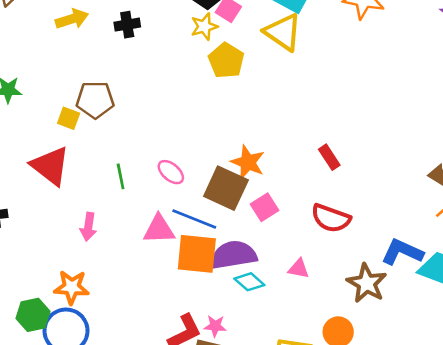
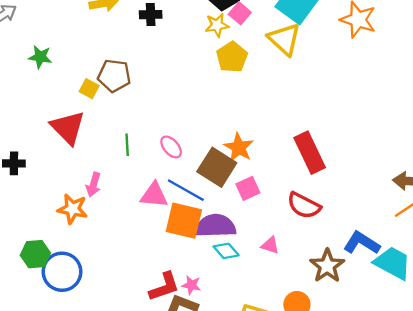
red rectangle: (329, 157) -> (310, 153), size x1.8
orange star: (72, 287) -> (73, 209), moved

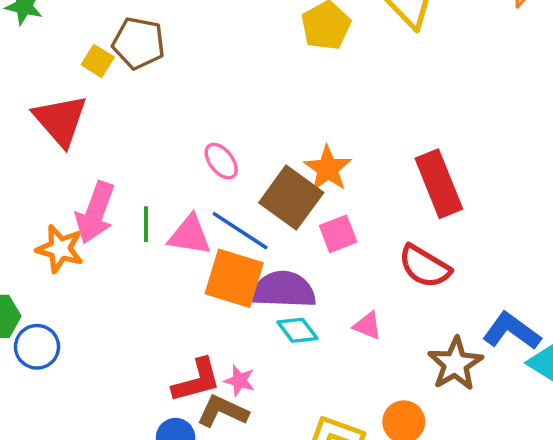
green line: (127, 145) -> (146, 224), moved
pink arrow: (93, 185) -> (95, 213), size x1.6
blue circle: (62, 272) -> (37, 347), size x0.7

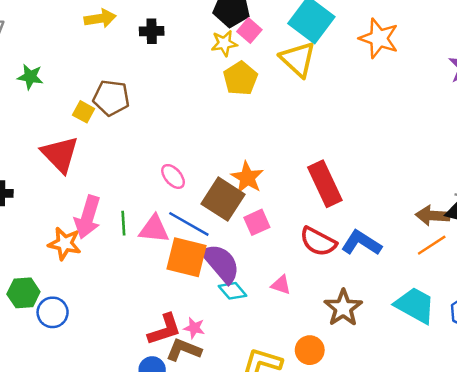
purple semicircle: (283, 290) -> (221, 263), turned 51
blue L-shape: (512, 331) -> (361, 243), moved

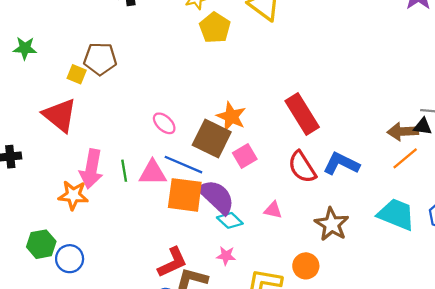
red semicircle: (318, 242) -> (302, 167), turned 36
pink star: (194, 328) -> (226, 256), moved

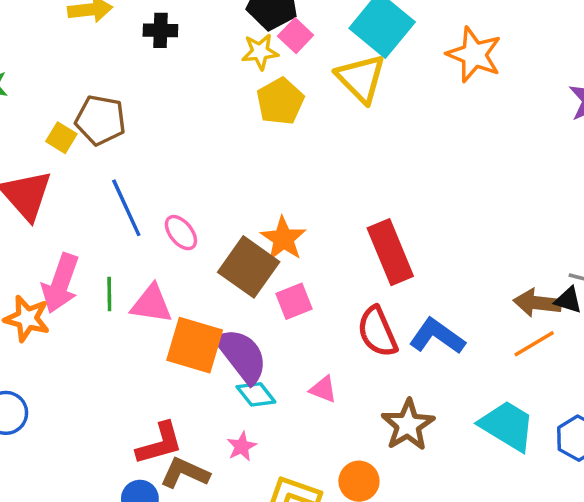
blue line: (183, 165) -> (126, 208), moved, turned 33
pink star: (226, 256) -> (242, 446), turned 30

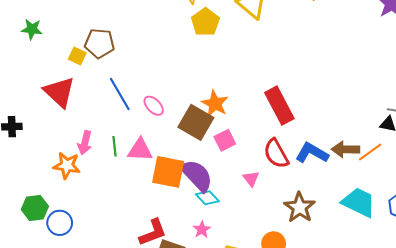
pink arrow: (60, 283) -> (85, 143), size x0.7
brown arrow: (537, 303) -> (346, 149), moved
pink triangle: (323, 389) -> (251, 179), moved, turned 36

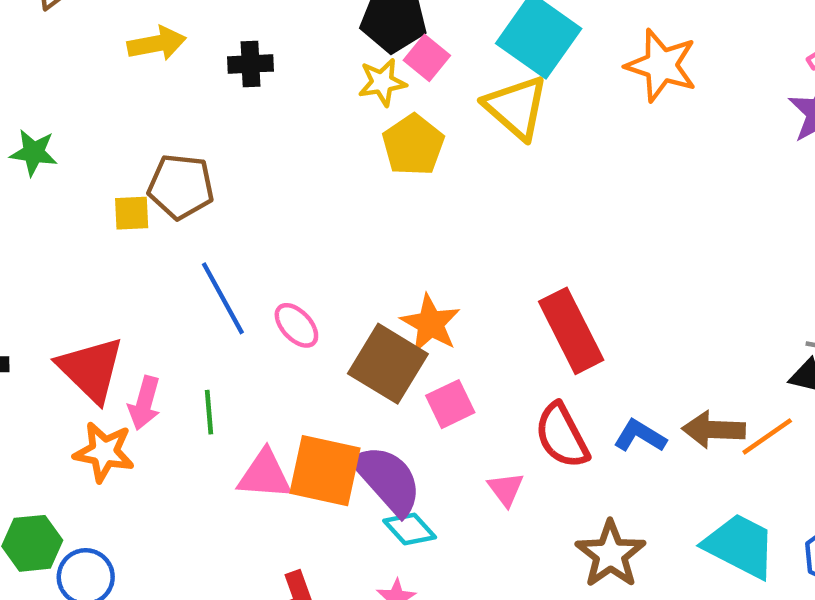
yellow square: (77, 56) -> (132, 213), turned -30
red triangle: (59, 92) -> (91, 369), moved
pink triangle: (140, 150) -> (265, 475), moved
blue L-shape: (312, 153) -> (640, 436), size x0.7

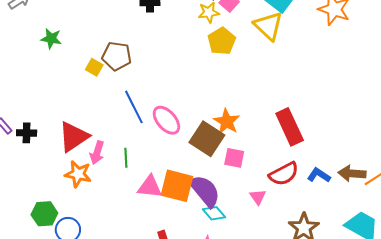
yellow square: (132, 213) -> (94, 67), turned 30
pink ellipse: (296, 325) -> (166, 120), size x1.4
red triangle: (91, 369) -> (74, 137), turned 40
pink square: (450, 404) -> (234, 158), turned 35
red semicircle: (562, 436) -> (284, 174), turned -92

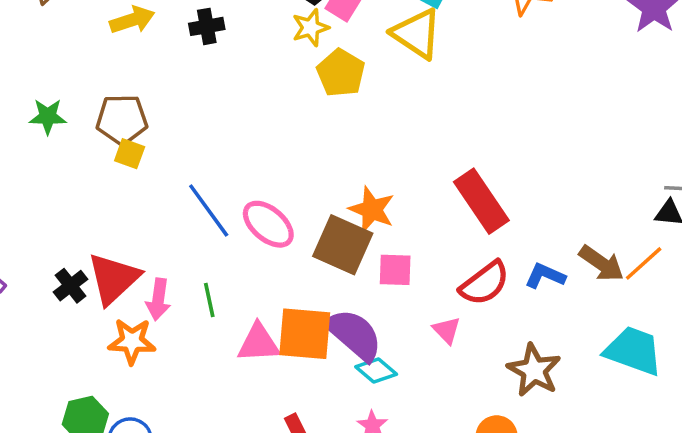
brown pentagon: (117, 56) -> (122, 120), moved
black cross: (27, 133) -> (71, 286), moved, turned -30
brown arrow: (352, 173) -> (601, 263), turned -140

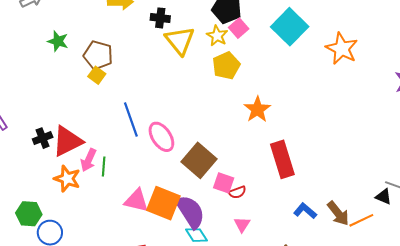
yellow star: (311, 28) -> (217, 36), turned 30
yellow triangle: (417, 34) -> (180, 41), moved
orange star: (372, 210) -> (257, 109), moved
red semicircle: (485, 283) -> (237, 192), moved, size x0.6
green line: (209, 300) -> (104, 167), moved

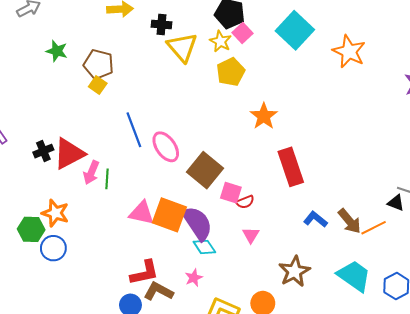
orange star: (67, 179) -> (55, 213), moved

